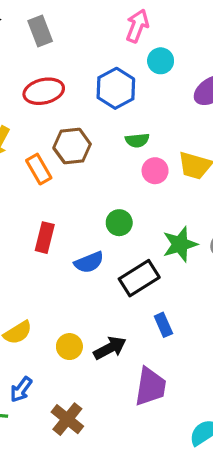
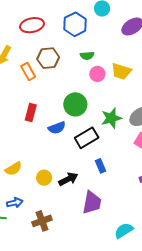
green circle: (119, 223) -> (75, 104), size x1.5
blue arrow: (21, 389) -> (15, 203), turned -140
brown cross: (67, 419) -> (42, 221), turned 30

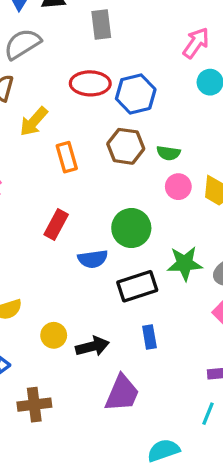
blue hexagon: (75, 24) -> (136, 94), moved
brown hexagon: (48, 58) -> (126, 146), moved

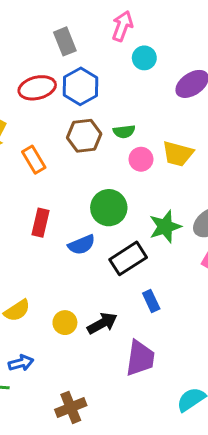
gray rectangle: (101, 25) -> (65, 41), moved
brown cross: (34, 405) -> (71, 407), moved

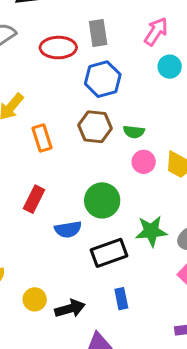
red ellipse: (37, 88) -> (58, 48), moved

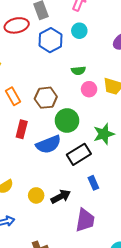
cyan circle: (170, 67) -> (79, 31), moved
brown hexagon: (95, 127) -> (46, 98), moved
orange rectangle: (42, 138) -> (13, 96), moved
blue semicircle: (68, 229) -> (48, 144), size x1.4

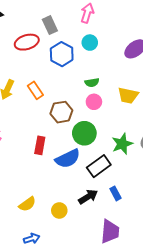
pink circle: (89, 89) -> (94, 102), moved
orange rectangle: (13, 96) -> (35, 90), moved
black arrow: (61, 197) -> (88, 197), moved

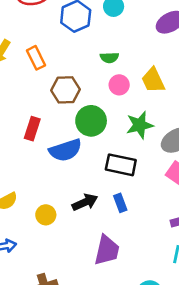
yellow trapezoid: (128, 95) -> (153, 80), turned 45
pink circle: (94, 102) -> (119, 85), moved
green star: (122, 144) -> (140, 125), moved
black rectangle: (99, 166) -> (121, 165), moved, turned 40

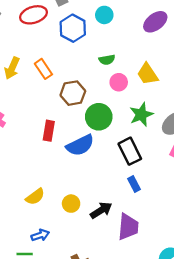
black rectangle: (121, 165) -> (130, 151), turned 60
black arrow: (85, 202) -> (101, 210), moved

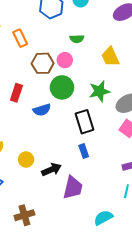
pink circle: (119, 82) -> (65, 60), moved
blue semicircle: (80, 145) -> (42, 110), size x0.7

